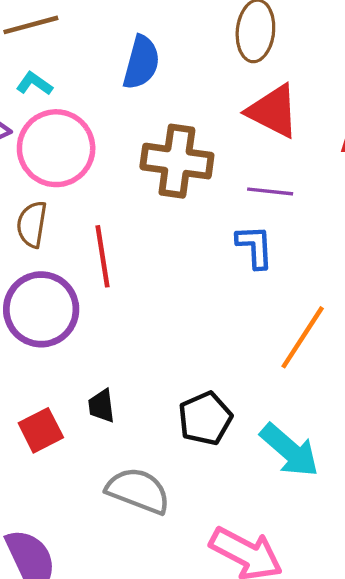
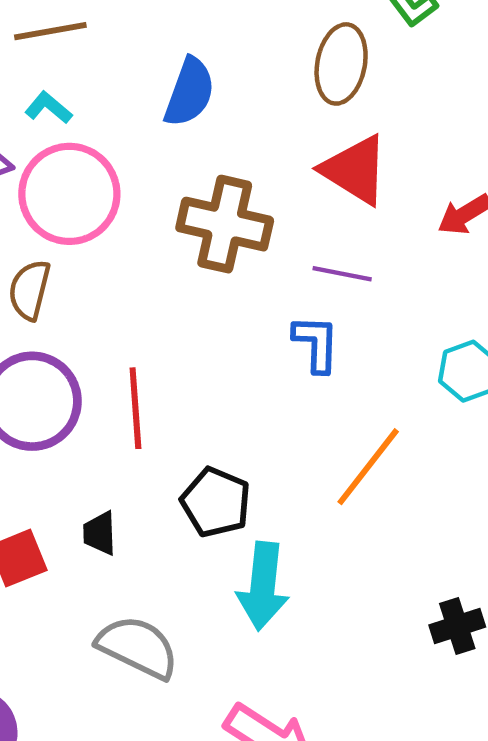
red line: (102, 256) -> (135, 408), moved
black pentagon: (205, 418) -> (216, 502), moved, turned -30
cyan arrow: (289, 450) -> (263, 586), moved, turned 50

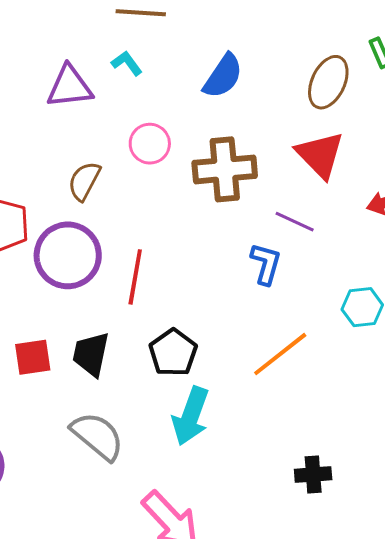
pink circle: (69, 194) -> (150, 144), moved, size x0.6
brown cross: (225, 224) -> (225, 169), turned -32
black trapezoid: (100, 533) -> (91, 354), size x1.5

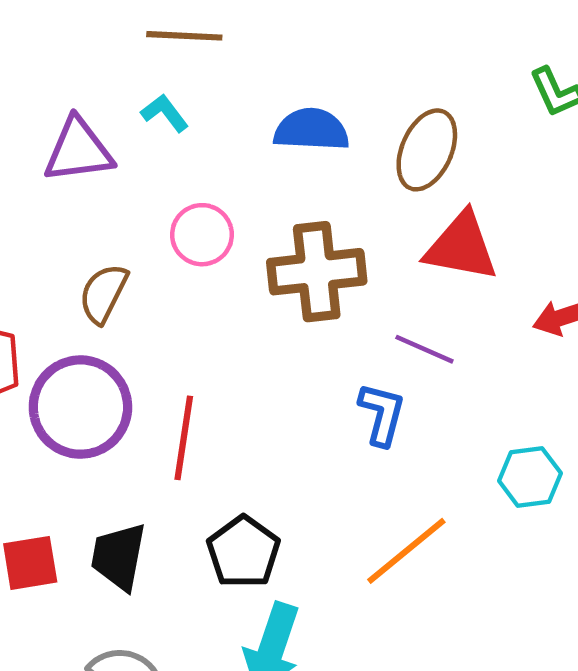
blue semicircle: (223, 76) -> (311, 130), turned -120
brown ellipse: (328, 82) -> (427, 150), moved
red triangle: (320, 155) -> (461, 247), turned -34

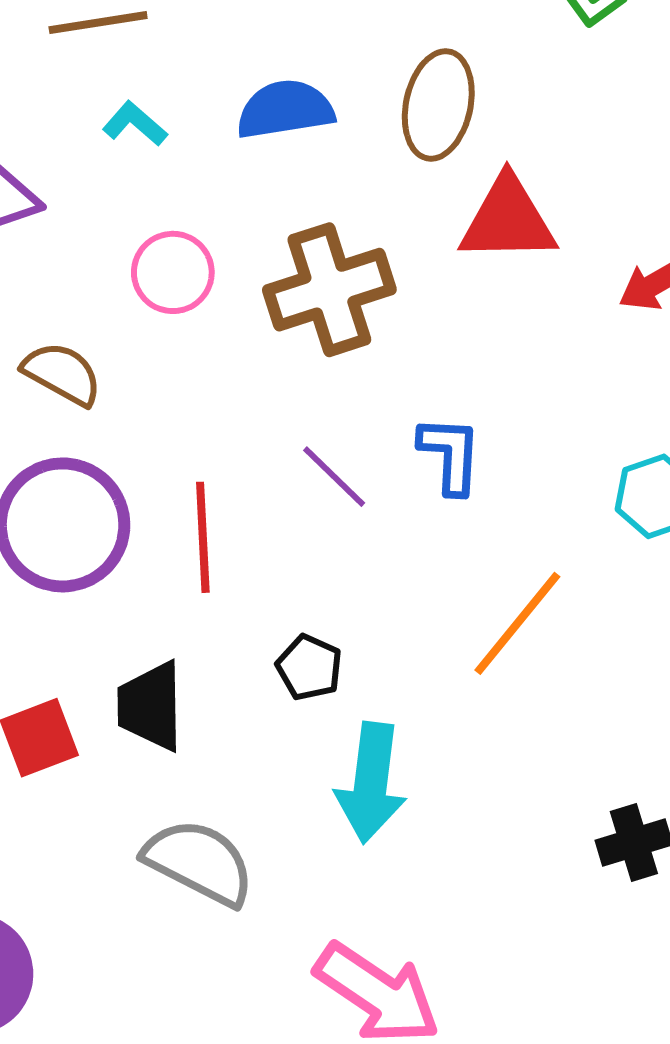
cyan L-shape: (165, 113) -> (135, 124), moved
brown semicircle: (103, 293) -> (62, 374), turned 104
purple line: (424, 349) -> (334, 477), moved, turned 32
black pentagon: (244, 552) -> (309, 667), size x0.7

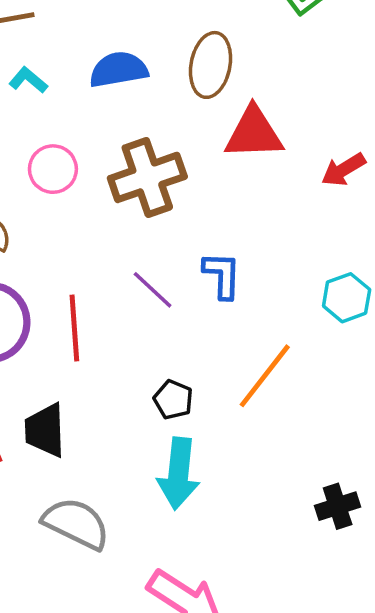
black pentagon: (309, 667) -> (173, 400), moved

